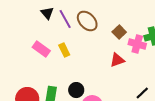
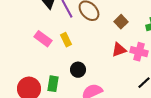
pink cross: (137, 44) -> (139, 52), moved
black circle: (76, 90) -> (78, 70), moved

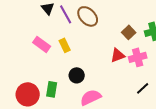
brown square: (121, 22) -> (129, 32), moved
pink cross: (139, 52) -> (138, 57), turned -30

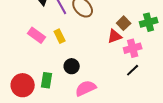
red triangle: (118, 55) -> (115, 36), moved
black line: (143, 88) -> (133, 70), moved

